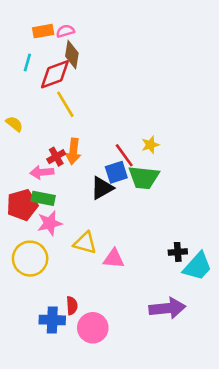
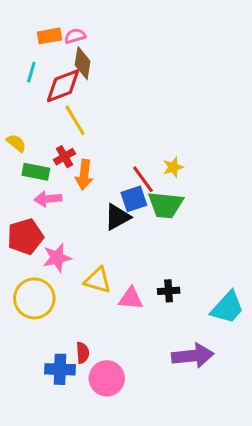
red cross: (56, 157) -> (65, 157), moved
green rectangle: (43, 198) -> (36, 172), moved
black cross: (178, 252) -> (169, 291), moved

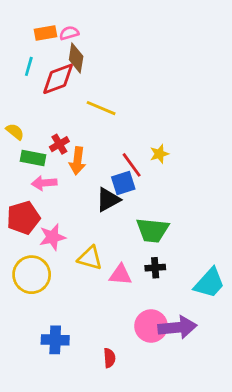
yellow line: (75, 120) -> (101, 108), moved, turned -36
green trapezoid: (166, 205) -> (152, 230), moved
red semicircle: (83, 353) -> (109, 358), moved
pink circle: (107, 378) -> (151, 326), moved

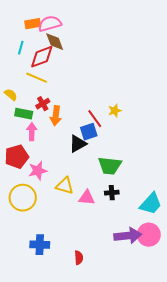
pink semicircle: (69, 33) -> (50, 24), size x1.6
brown diamond: (76, 58) -> (55, 42), turned -30
yellow line: (101, 108) -> (37, 78), moved
pink arrow: (44, 183) -> (32, 132), turned 96
pink circle: (151, 326) -> (149, 235), moved

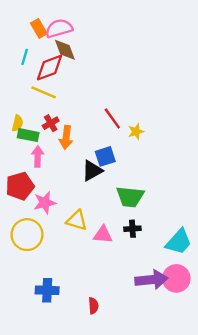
orange rectangle: (33, 24) -> (39, 28), turned 70
yellow semicircle: (11, 95) -> (18, 123), moved, turned 64
red line: (95, 119) -> (112, 118), moved

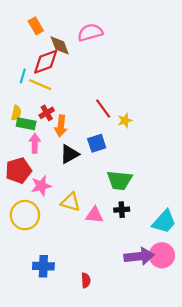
pink semicircle: (59, 28) -> (90, 32), moved
cyan line: (25, 57) -> (23, 76), moved
black triangle: (92, 171) -> (70, 154), moved

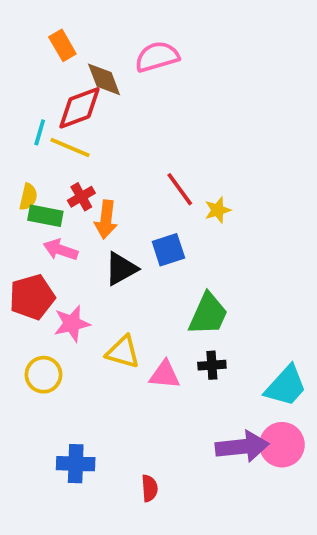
pink arrow: (35, 143) -> (61, 250), turned -72
green trapezoid: (120, 180) -> (208, 314), turned -72
yellow circle: (25, 215) -> (43, 375), size x0.7

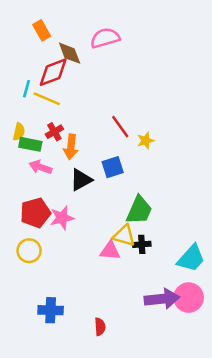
red pentagon: (32, 297) -> (35, 213), moved
pink star: (72, 324) -> (62, 218), moved
yellow triangle: (123, 352) -> (124, 236), moved

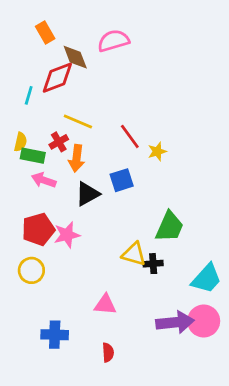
yellow line: (47, 99) -> (78, 121), moved
green trapezoid: (139, 210) -> (170, 227), moved
pink triangle: (110, 251) -> (105, 305), moved

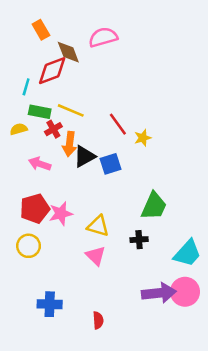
yellow semicircle: (20, 142) -> (19, 129), turned -119
green rectangle: (33, 156) -> (40, 112), moved
black triangle: (87, 194) -> (84, 156), moved
yellow triangle: (134, 254) -> (98, 226), moved
pink triangle: (105, 305) -> (96, 256), moved, turned 40

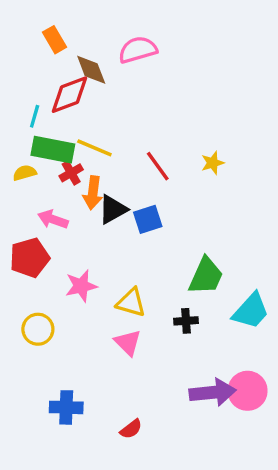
green rectangle: (40, 112) -> (53, 150), size x1.4
yellow star: (143, 138) -> (213, 163), moved
red pentagon: (35, 209) -> (30, 258), moved
cyan trapezoid: (187, 253) -> (251, 311), moved
red semicircle: (98, 320) -> (131, 429), turned 56

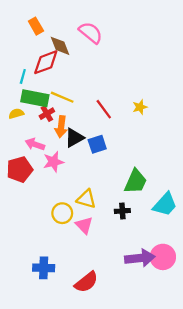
pink semicircle: (138, 50) -> (91, 33), turned 55
pink star: (81, 286) -> (53, 162), moved
yellow circle: (38, 329) -> (62, 213), moved
red semicircle: (131, 429) -> (86, 282), size x1.6

